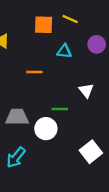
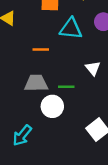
cyan triangle: (64, 51) -> (71, 29), size x1.5
gray trapezoid: (17, 117) -> (36, 83), moved

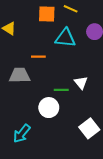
white triangle: (93, 68) -> (81, 83), moved
gray trapezoid: (36, 83) -> (20, 75), moved

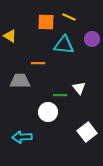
cyan arrow: (22, 134) -> (22, 137), turned 48

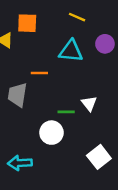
orange square: (46, 22) -> (27, 23), moved
gray trapezoid: (20, 81) -> (17, 95), turned -80

